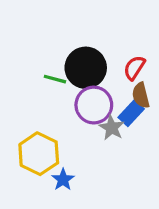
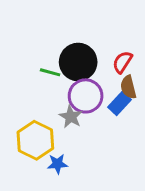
gray star: (112, 128) -> (71, 117), moved
blue star: (63, 180) -> (57, 164), turned 30

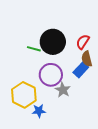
purple circle: (86, 96) -> (51, 75), moved
gray star: (71, 117) -> (63, 90), moved

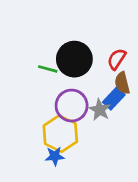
gray star: (63, 90) -> (100, 110), moved
yellow hexagon: (24, 95) -> (60, 134), moved

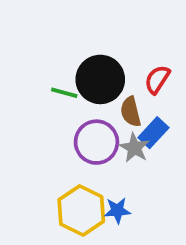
brown semicircle: (122, 83) -> (131, 112), moved
yellow hexagon: (60, 134) -> (81, 210), moved
blue star: (55, 156) -> (117, 210), moved

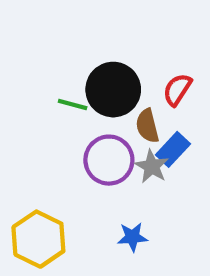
yellow hexagon: (81, 210) -> (38, 239), moved

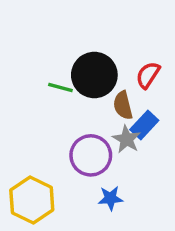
purple circle: (109, 160) -> (91, 155), moved

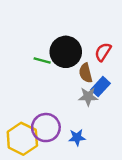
gray star: (126, 139) -> (88, 97), turned -30
purple circle: (91, 155) -> (46, 128), moved

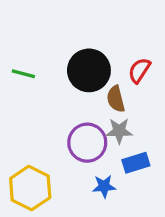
green line: (42, 61) -> (23, 74), moved
blue rectangle: (100, 87) -> (136, 163), moved, turned 30
purple circle: (46, 128) -> (87, 143), moved

